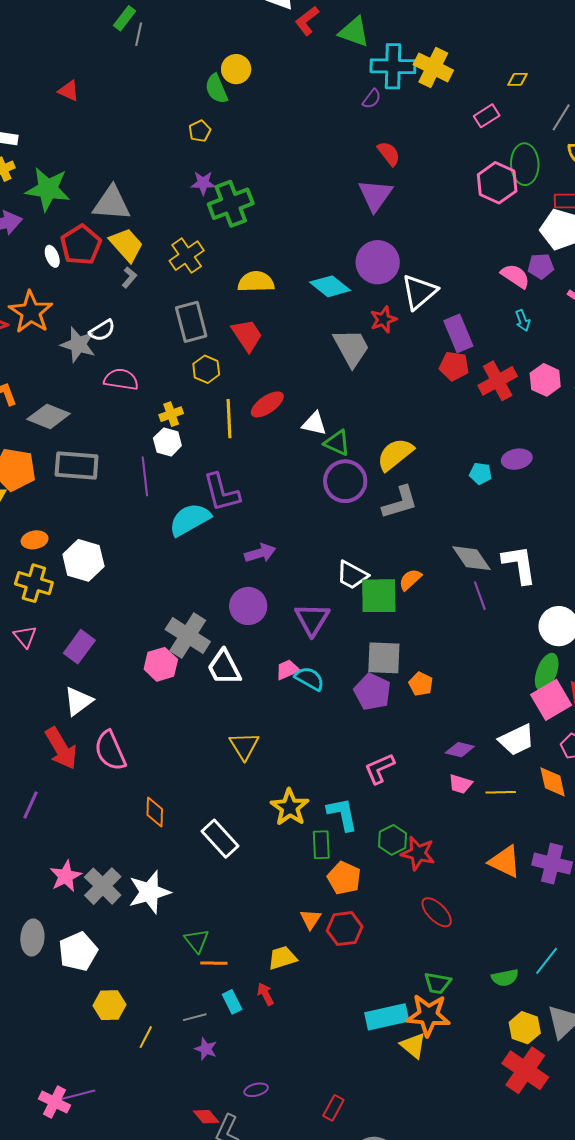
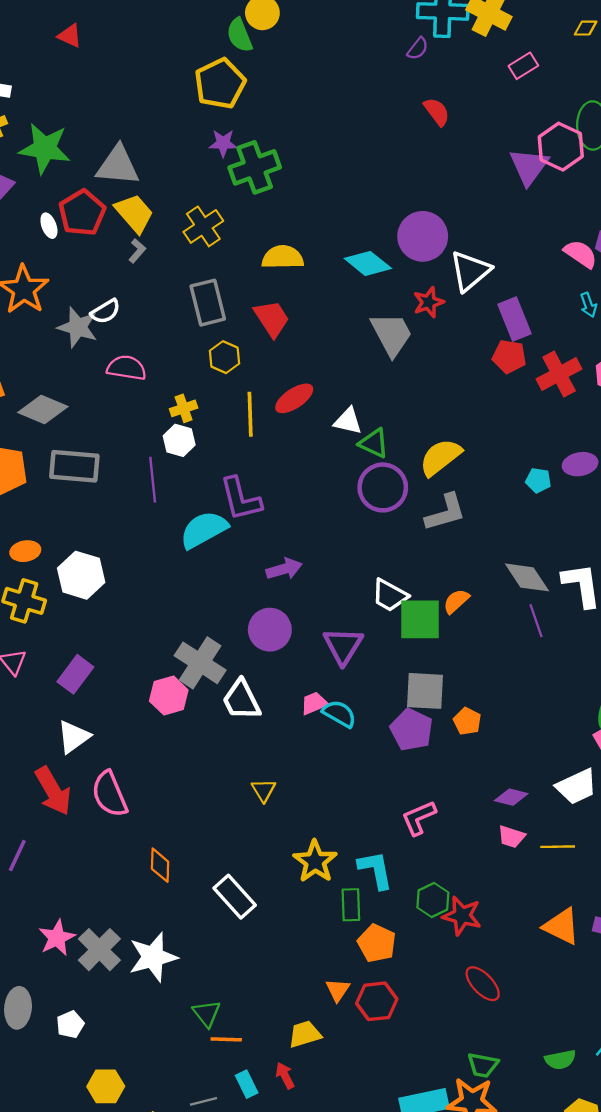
pink rectangle: (487, 116) -> (523, 66), moved
yellow pentagon: (200, 131) -> (220, 84), size x2.0
purple triangle: (375, 195) -> (529, 166), moved
yellow triangle: (244, 746) -> (264, 790), size x0.7
white pentagon: (78, 952) -> (70, 1024), size x0.6

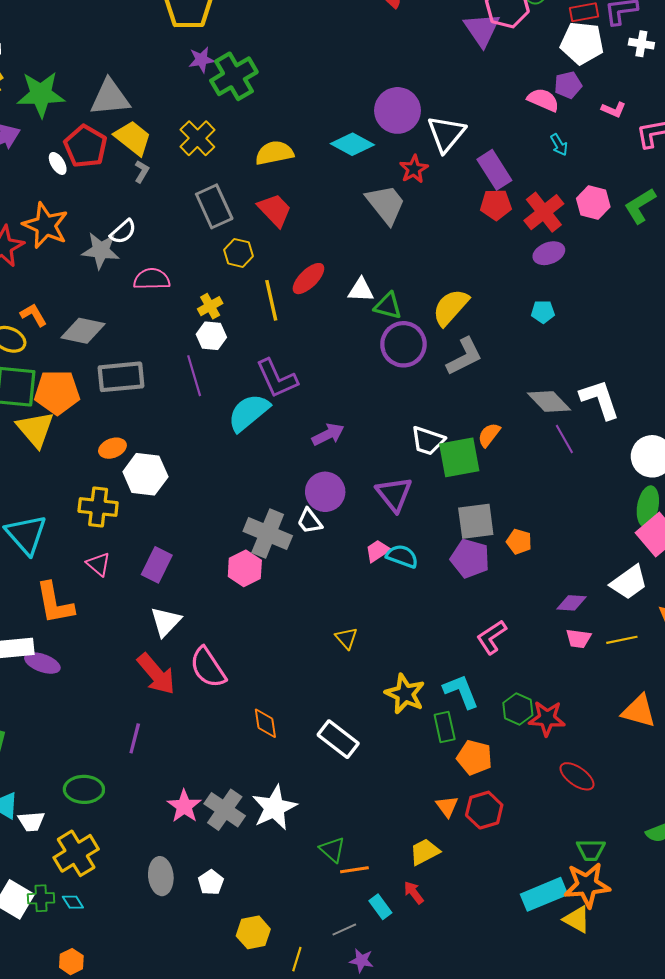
purple ellipse: (580, 464) -> (549, 253), moved
orange ellipse: (25, 551) -> (112, 448), moved
white trapezoid: (241, 700) -> (310, 521), moved, size x0.7

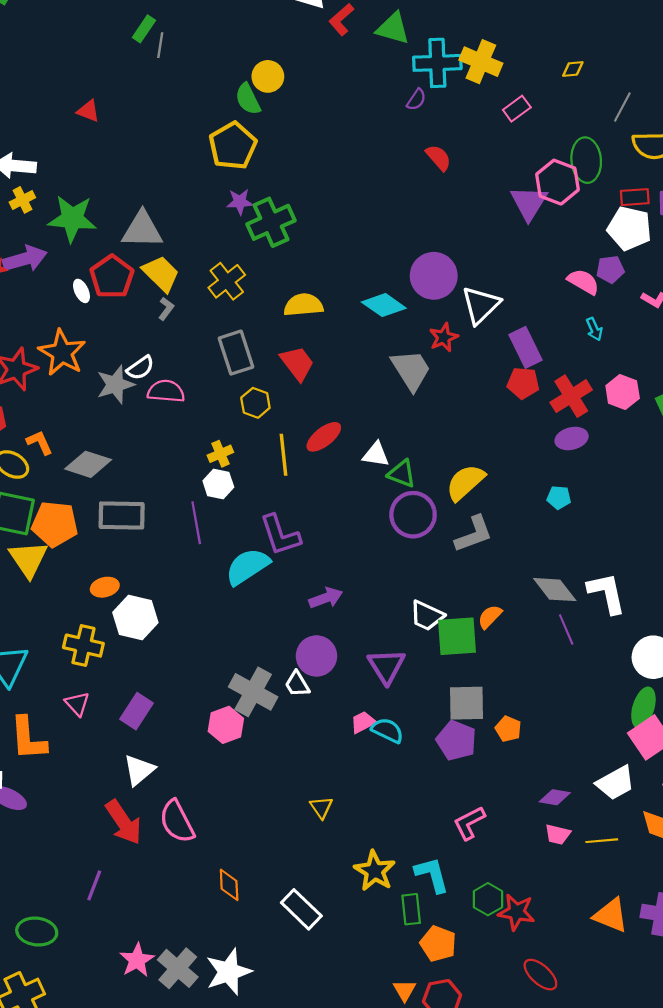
gray star: (101, 251) -> (115, 385), turned -30
pink semicircle: (152, 279) -> (166, 391), moved

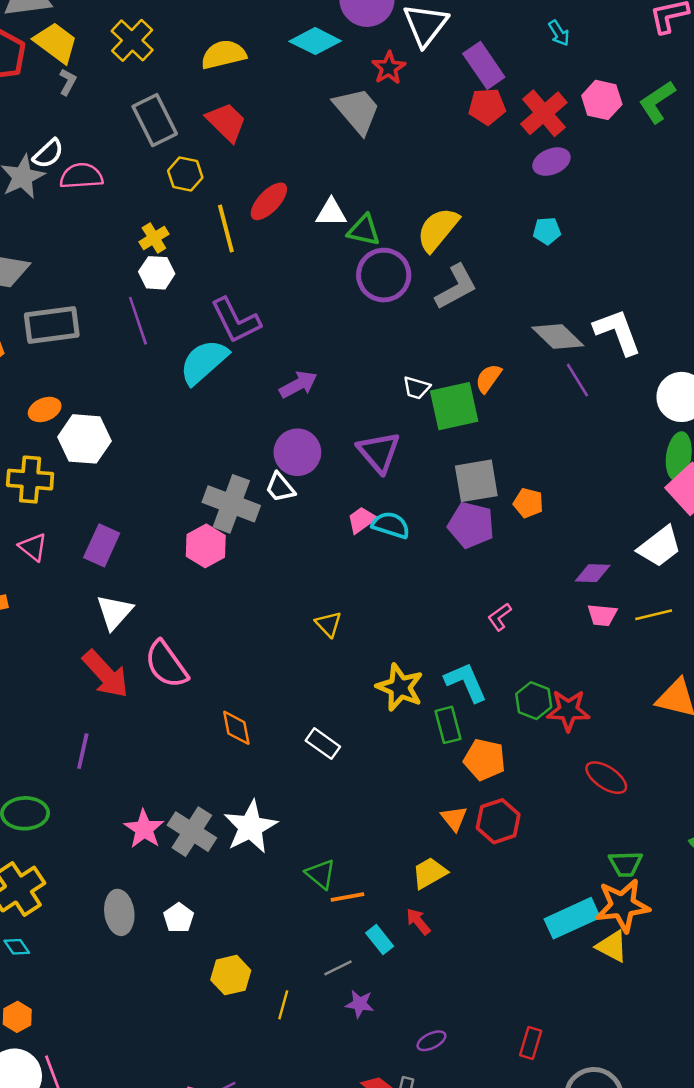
white trapezoid: (427, 616) -> (416, 388), size x0.7
pink L-shape: (469, 823) -> (500, 617), size x0.7
white rectangle: (301, 909) -> (323, 744), size x0.7

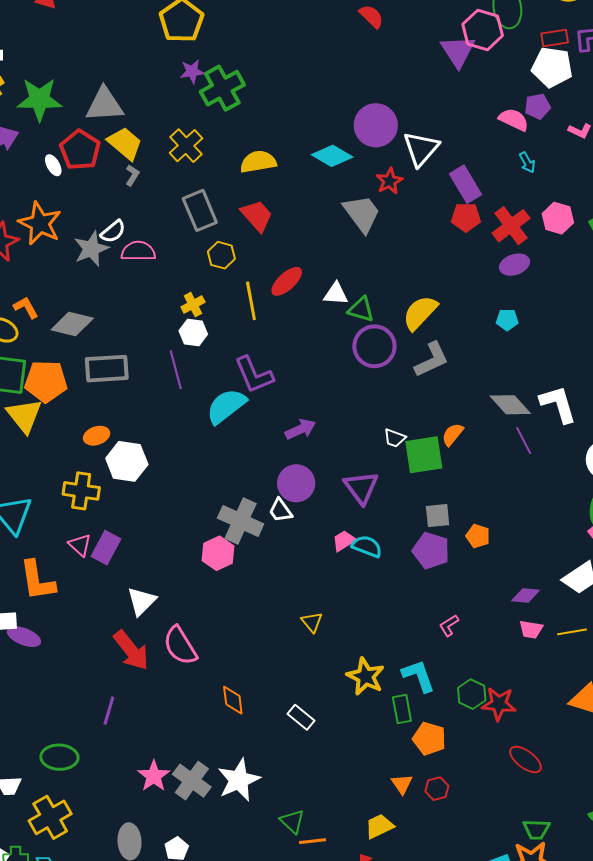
gray square: (476, 481) -> (438, 516), size x0.7
purple rectangle: (102, 545) -> (106, 548), moved
red hexagon: (498, 821) -> (437, 789), size x0.7

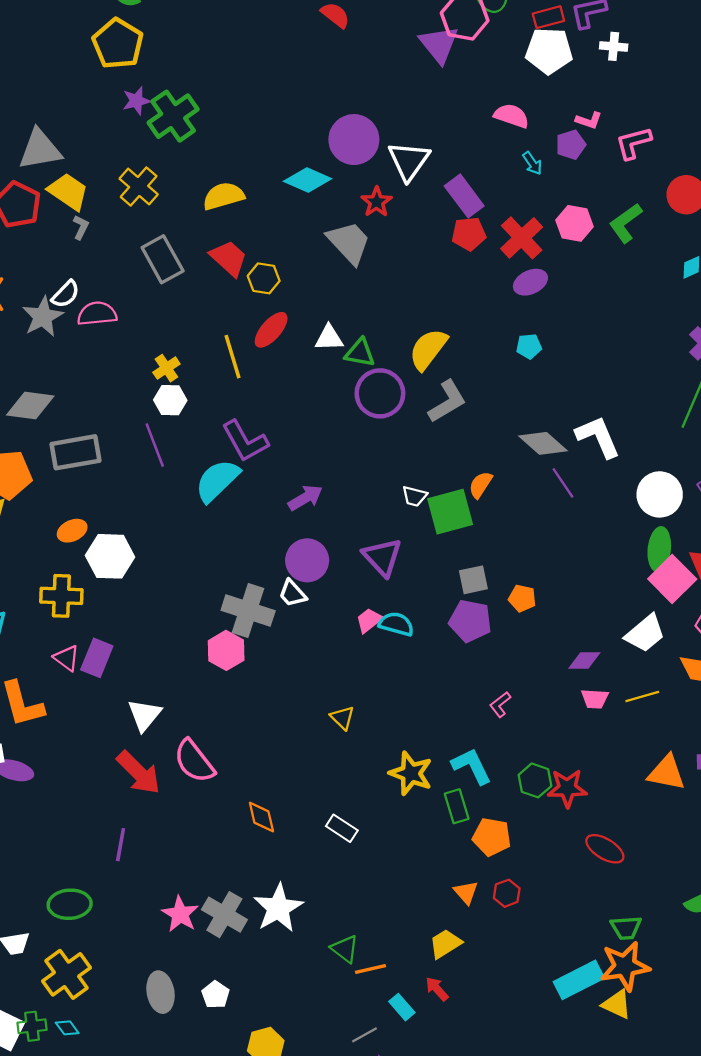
purple pentagon: (538, 106) -> (571, 145), moved
yellow hexagon: (221, 255) -> (264, 278), moved

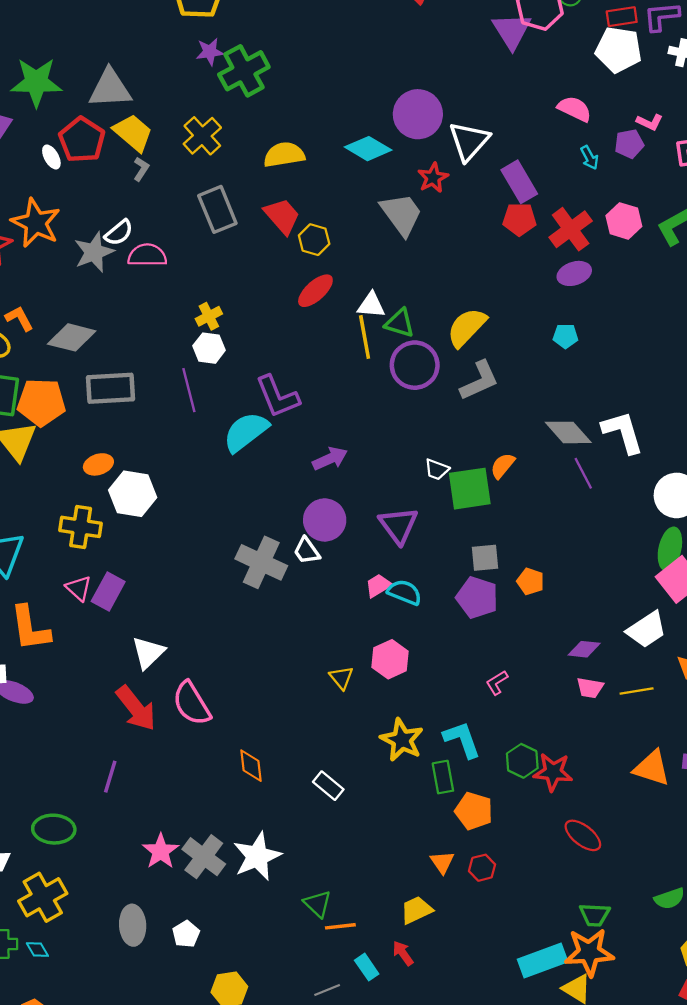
yellow line: (232, 357) -> (365, 337), moved
pink hexagon: (226, 650) -> (390, 659), moved

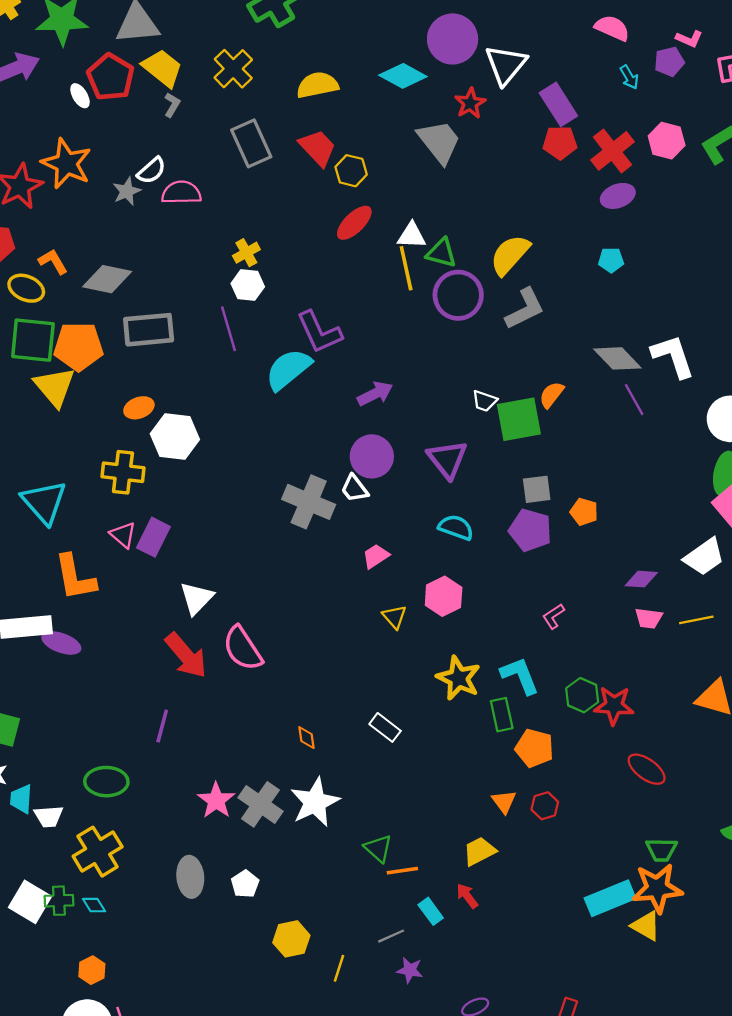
gray star: (94, 252) -> (127, 191), size x0.7
pink trapezoid: (378, 586) -> (376, 556), moved
orange diamond: (251, 766) -> (307, 738), moved, size x0.7

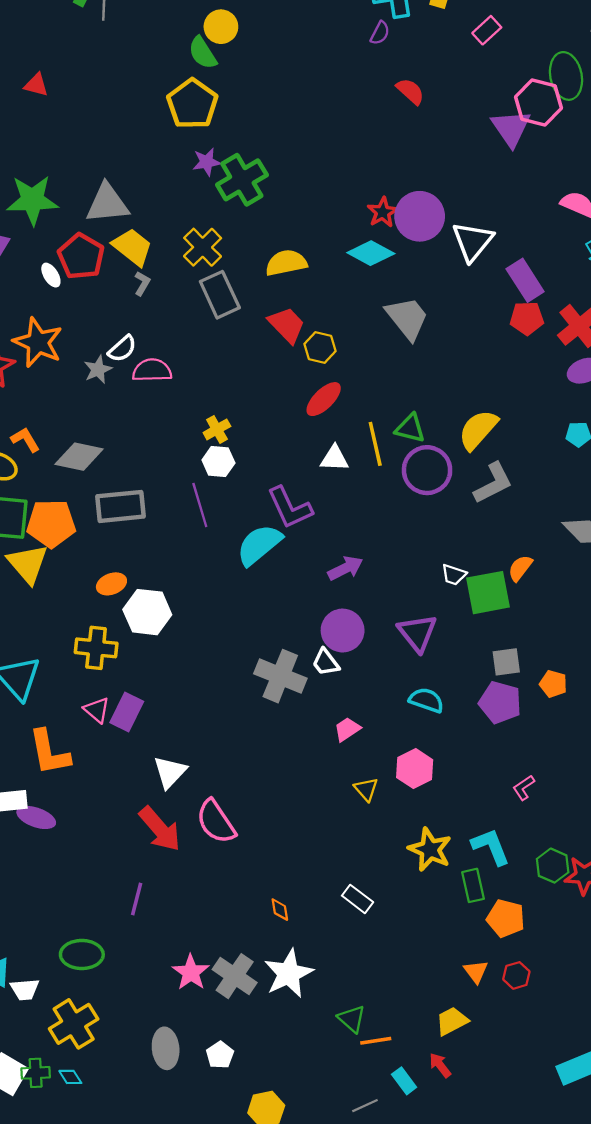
red star: (470, 103) -> (383, 212), moved
gray rectangle: (251, 143) -> (220, 295), moved
white triangle: (412, 236) -> (334, 458), moved

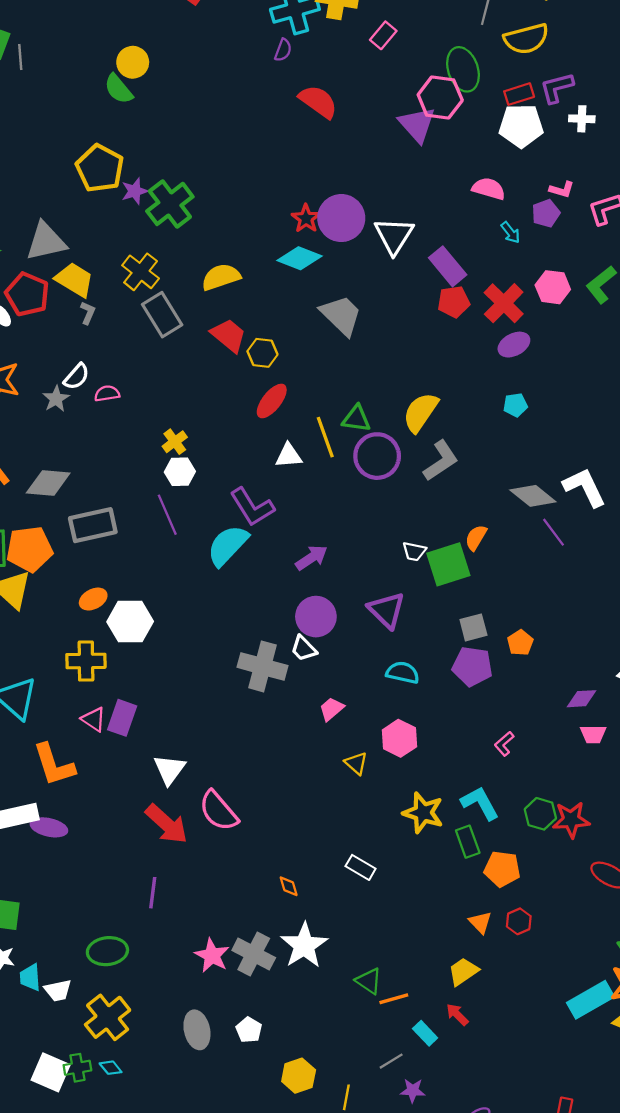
red semicircle: (410, 91) -> (318, 102), size x1.4
yellow pentagon: (192, 104) -> (100, 168), moved
pink semicircle: (152, 370) -> (107, 393), size x0.7
orange pentagon: (553, 684) -> (520, 643), turned 30

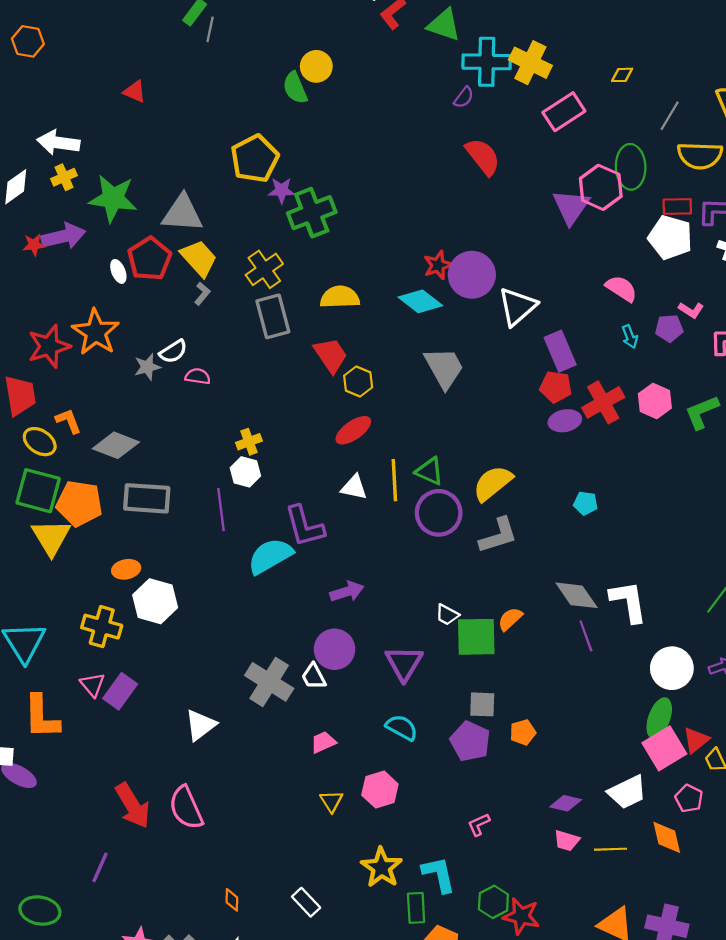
pink rectangle: (383, 35) -> (564, 112), size x1.5
purple ellipse: (514, 345) -> (565, 421), moved
white triangle: (169, 769) -> (200, 725), moved

